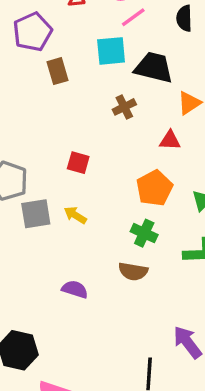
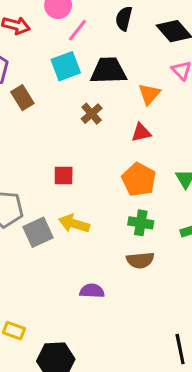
black semicircle: (184, 18) -> (124, 19), turned 30
yellow arrow: (75, 215) -> (74, 224), size x1.4

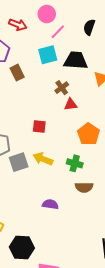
red triangle: (141, 133) -> (71, 104), moved
green cross: (141, 223) -> (75, 163), moved

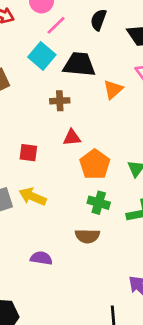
cyan square: (48, 55) -> (42, 56), turned -36
brown cross: (62, 88) -> (60, 101), turned 32
red triangle: (71, 104) -> (72, 138), moved
green cross: (75, 163) -> (99, 203), moved

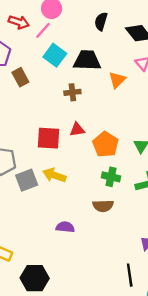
pink line: (56, 25) -> (43, 30), moved
red triangle: (72, 138) -> (77, 130), moved
red square: (28, 153) -> (49, 138), size x1.5

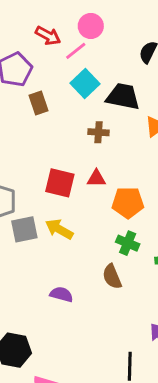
orange pentagon: (106, 144) -> (128, 203), turned 30
brown semicircle: (103, 206) -> (112, 277), turned 60

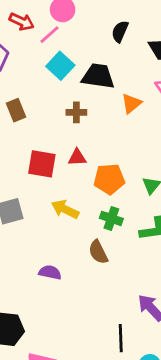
brown rectangle: (39, 103) -> (16, 110), moved
yellow arrow: (59, 229) -> (65, 209), moved

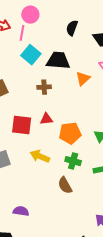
pink line: (50, 35) -> (22, 33), turned -35
purple semicircle: (50, 272) -> (21, 211), moved

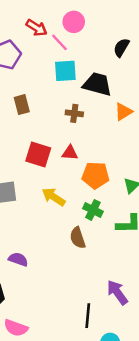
pink line: (22, 33) -> (59, 42), turned -63
cyan square: (31, 55) -> (65, 71), turned 36

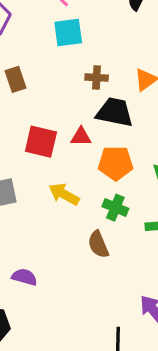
black trapezoid: (97, 84) -> (115, 112), moved
brown cross: (74, 113) -> (97, 78), moved

